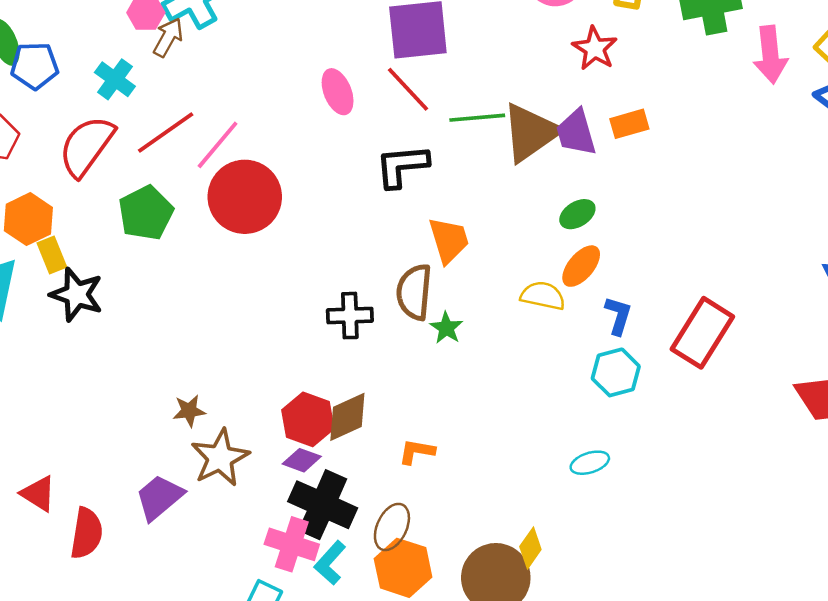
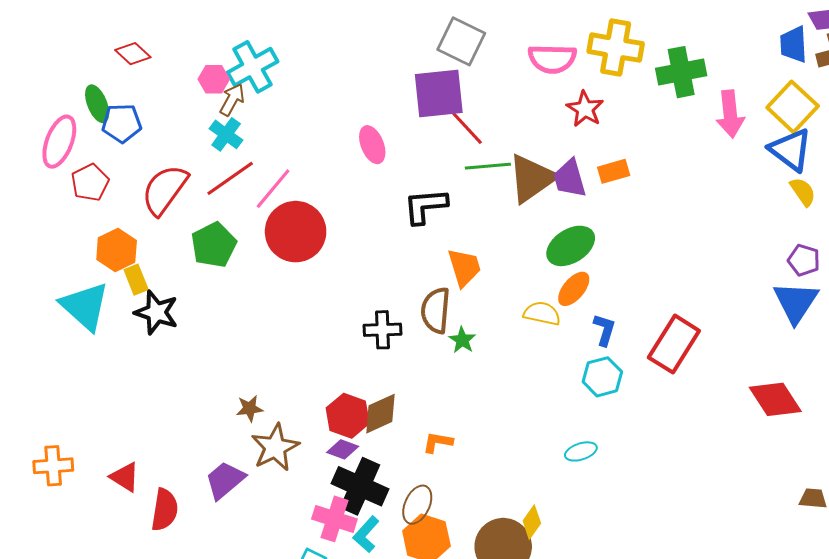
cyan cross: (115, 79) -> (226, 134), moved
red line: (408, 89) -> (465, 126), moved
green ellipse: (577, 214) -> (571, 246), size x1.6

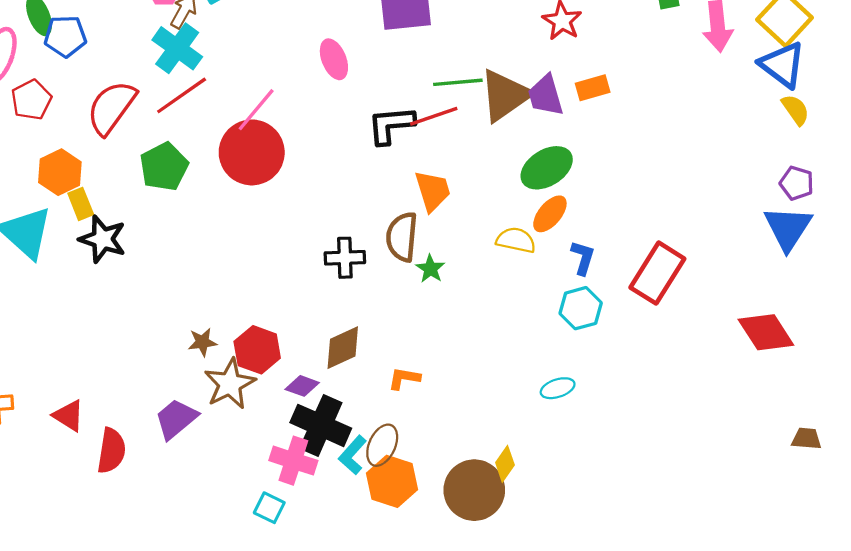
red line: (465, 126) -> (434, 116), moved, turned -66
cyan cross: (226, 134) -> (177, 48), size x1.4
pink line: (273, 189) -> (256, 110), moved
red hexagon: (348, 416) -> (257, 350), moved
cyan L-shape: (366, 534) -> (353, 455), moved

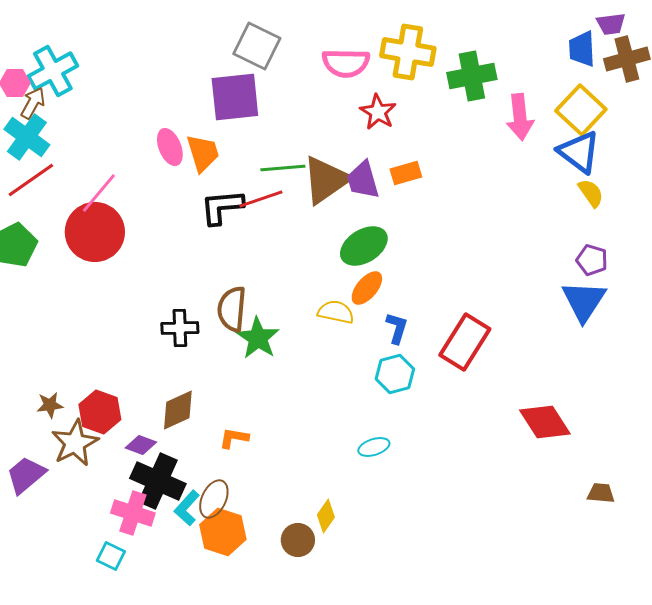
orange trapezoid: (433, 191) -> (203, 153), moved
green star: (430, 269) -> (258, 338), size x1.6
red diamond: (766, 332) -> (545, 422), moved
brown circle: (474, 490) -> (298, 540), size x0.6

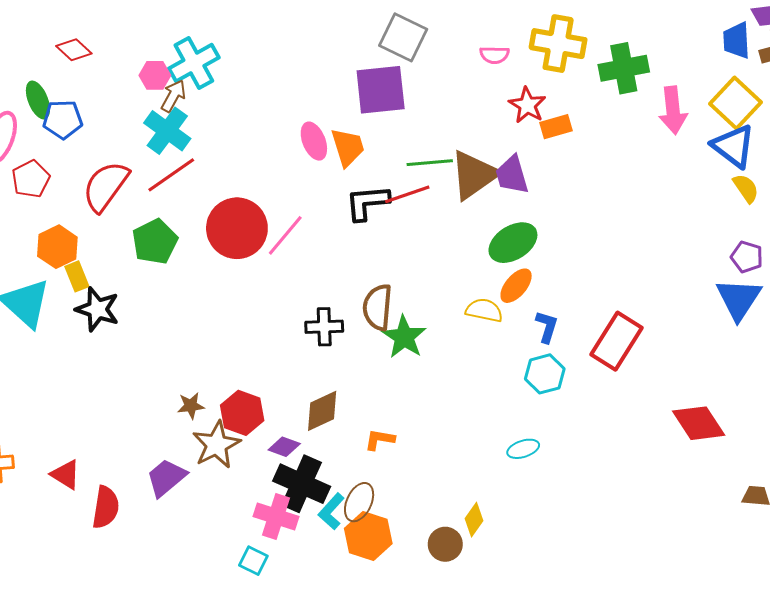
pink semicircle: (346, 63) -> (494, 55), size x0.6
orange rectangle: (406, 173) -> (556, 127), moved
pink line: (99, 193) -> (285, 235), moved

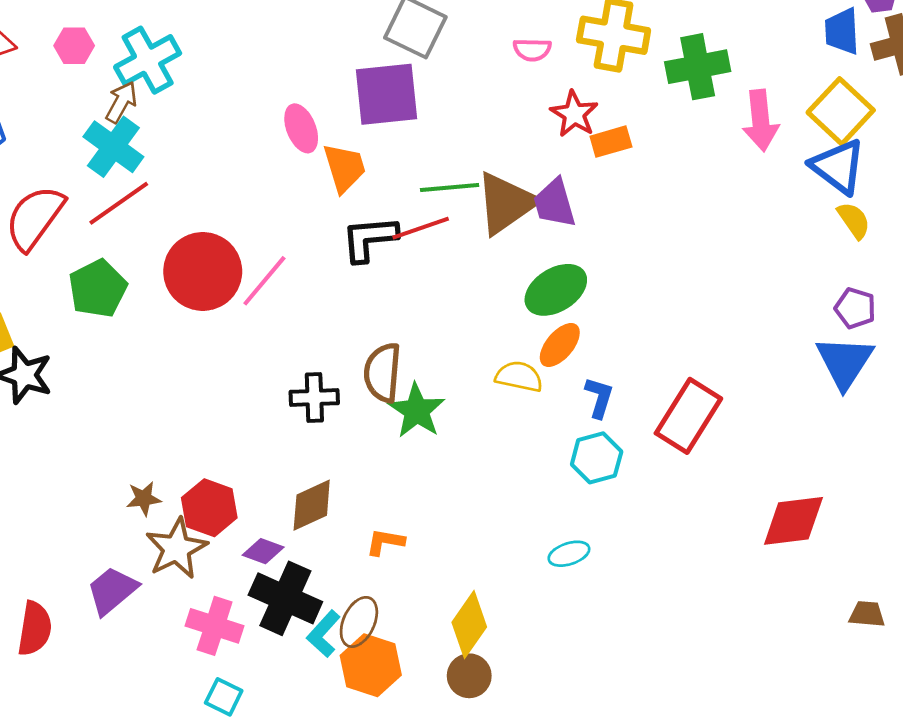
pink hexagon: (155, 75) -> (74, 46), moved
pink ellipse: (314, 141) -> (301, 128), moved
red diamond: (699, 423) -> (793, 521), turned -64
pink cross: (276, 517) -> (215, 626), moved
yellow diamond: (474, 520) -> (469, 625), moved, size x1.5

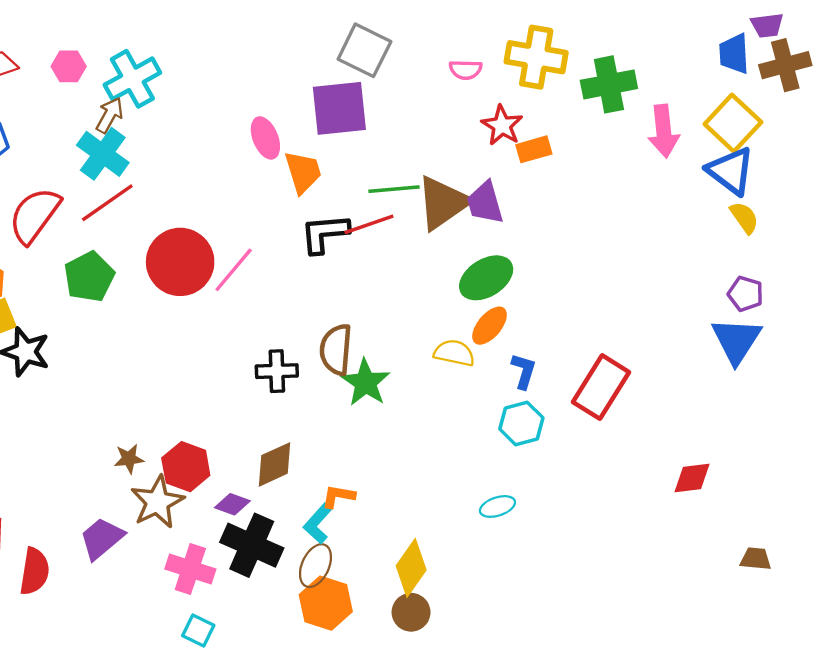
red diamond: (793, 521) -> (692, 478), size x0.7
cyan L-shape: (323, 634) -> (318, 524), moved

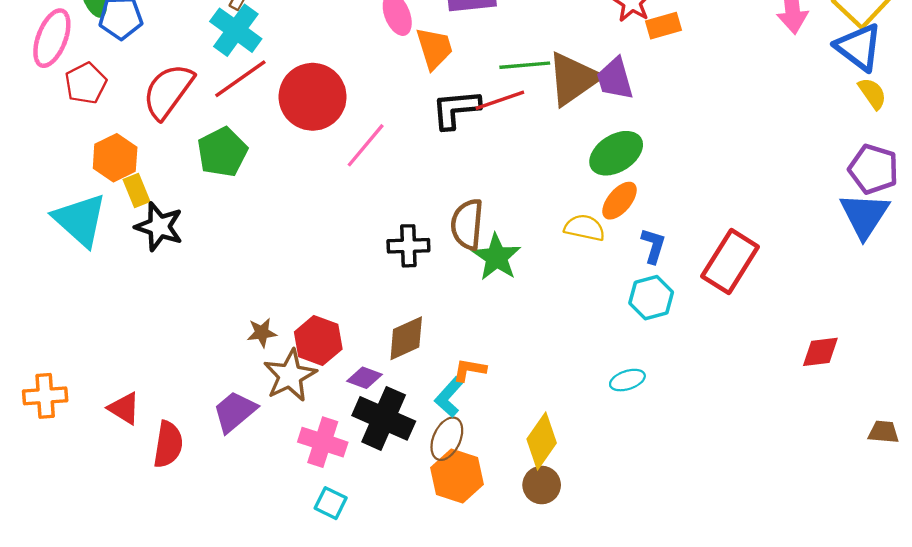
red circle: (180, 262) -> (313, 97), moved
purple pentagon: (745, 294) -> (873, 169), size x1.4

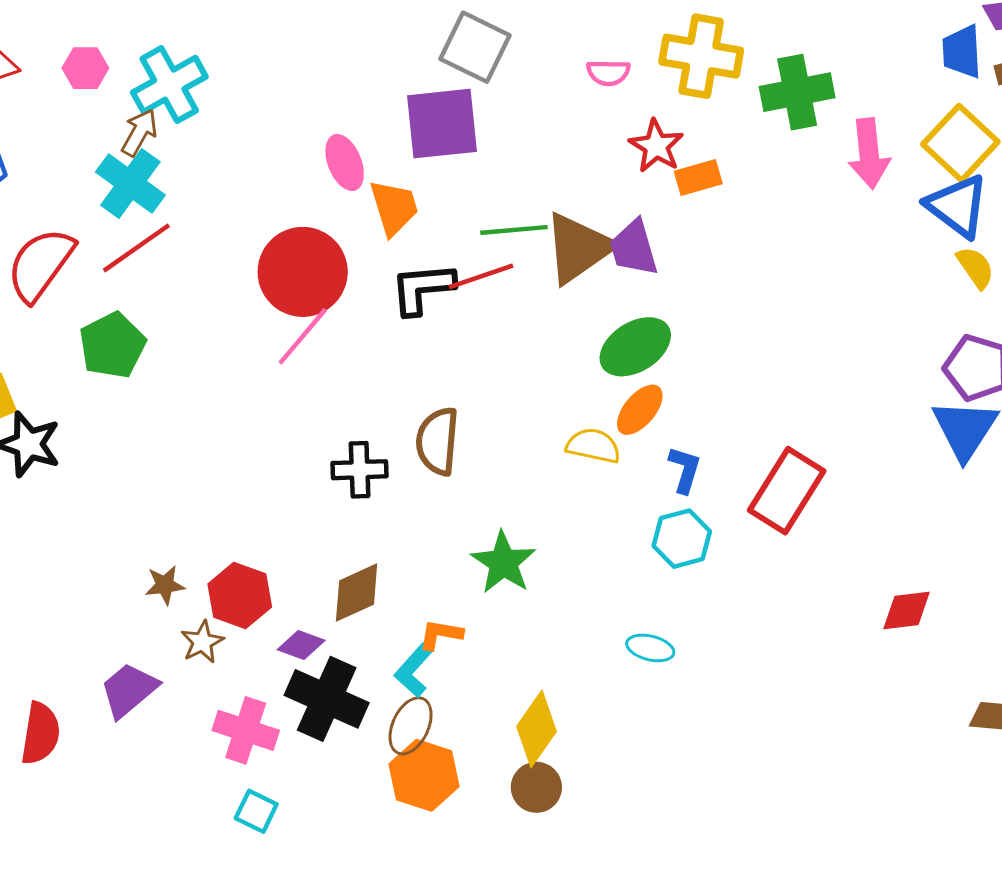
red circle: (313, 97) -> (303, 272), moved
green star: (497, 257) -> (503, 563), moved
brown star: (290, 376) -> (202, 642), size x0.6
cyan ellipse: (627, 380) -> (650, 648), turned 32

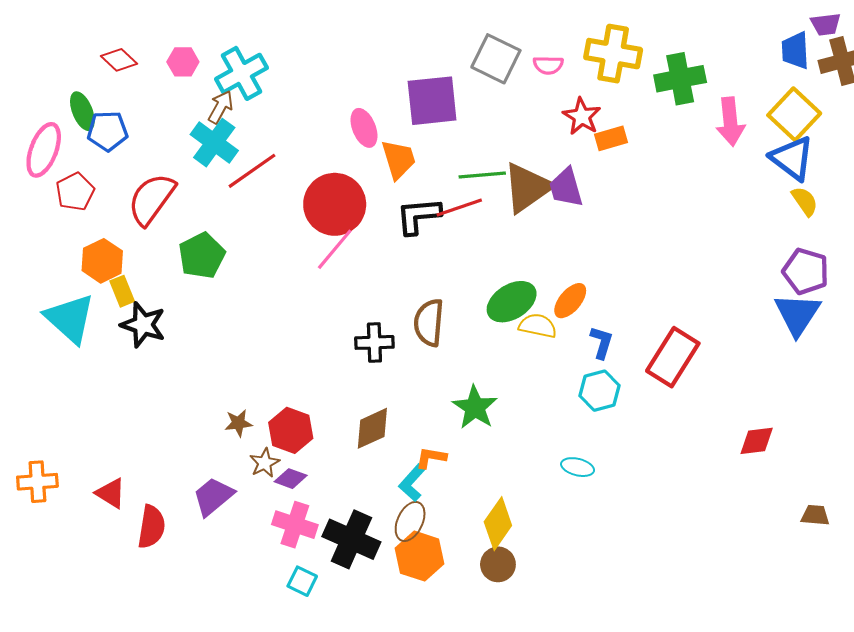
gray square: (475, 47) -> (496, 59), moved
red line: (136, 248) -> (252, 171), moved
green ellipse: (635, 347) -> (512, 302), moved
purple diamond: (301, 645) -> (291, 479), moved
black cross: (327, 699) -> (351, 539), moved

